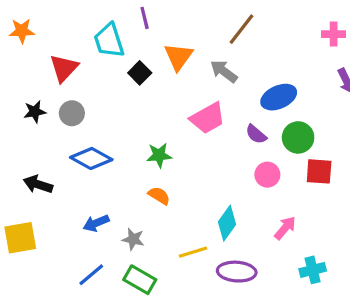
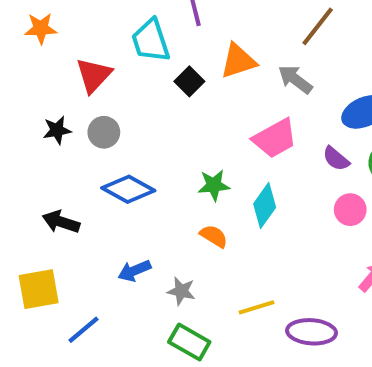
orange triangle: (179, 57) -> (238, 61), turned 36
cyan diamond: (227, 223) -> (265, 206), moved
blue line: (91, 275) -> (83, 330), moved

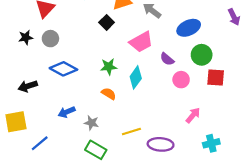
black square: (189, 81) -> (107, 22), moved
purple semicircle: (336, 159) -> (167, 59), moved
black arrow: (61, 222) -> (28, 86), turned -36

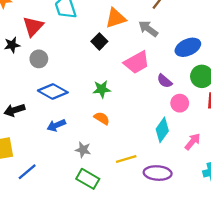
black star: (26, 38) -> (12, 45), moved
cyan diamond: (136, 77) -> (162, 130), moved
blue arrow: (67, 112) -> (56, 125), moved

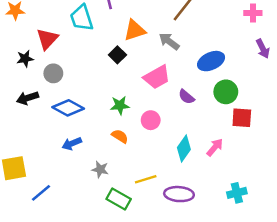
pink circle: (180, 103) -> (151, 120), moved
black arrow: (14, 110) -> (27, 98), moved
pink arrow: (193, 142) -> (215, 147), moved
green rectangle: (88, 179) -> (119, 199), moved

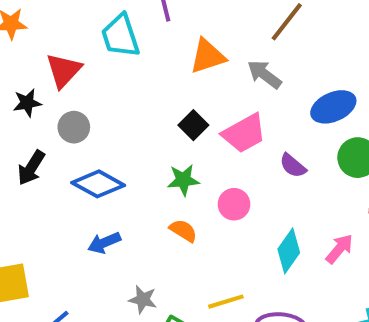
black square: (117, 55) -> (193, 125), moved
black arrow: (27, 98) -> (31, 168), turned -40
gray star: (100, 169) -> (143, 300), moved

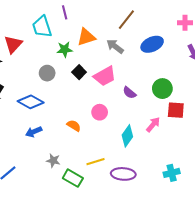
blue ellipse: (333, 107) -> (152, 44), moved
gray circle: (74, 127) -> (47, 73), moved
green star: (183, 180) -> (65, 49), moved
pink arrow: (339, 249) -> (153, 125), moved

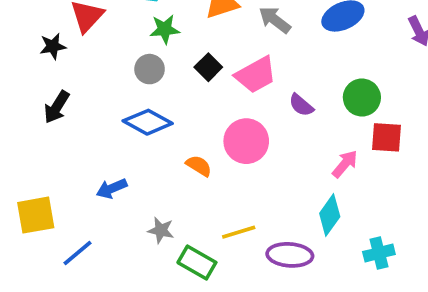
green star: (65, 49) -> (165, 29), moved
blue diamond: (31, 102) -> (148, 122), moved
pink circle: (100, 112) -> (246, 141), size x1.5
blue arrow: (34, 132) -> (112, 189), moved
cyan diamond: (127, 136) -> (330, 215), moved

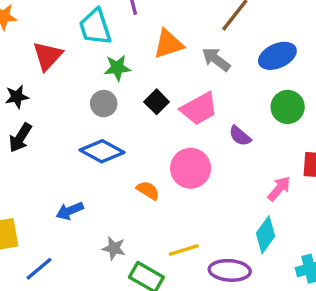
black star: (53, 46) -> (17, 97), moved
green circle: (362, 98) -> (288, 107), moved

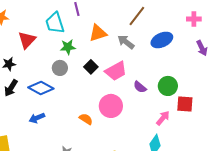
green circle: (288, 107) -> (168, 86), moved
blue diamond: (102, 151) -> (41, 88), moved
blue arrow: (70, 211) -> (37, 118), moved

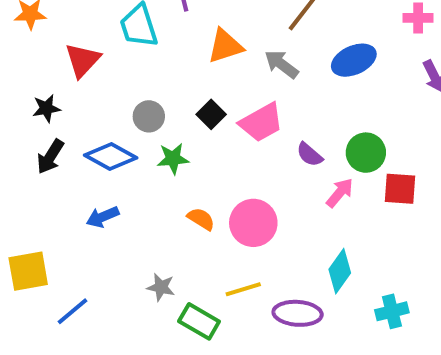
green star: (68, 47) -> (173, 159), moved
pink circle: (111, 106) -> (253, 223), moved
pink arrow: (163, 118) -> (340, 193), moved

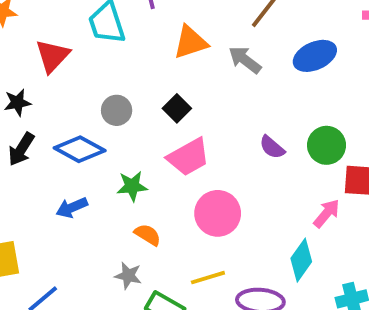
pink trapezoid: (261, 122) -> (188, 157), moved
green star: (173, 159) -> (132, 186), moved
pink arrow: (340, 193) -> (327, 213), moved
orange semicircle: (201, 219) -> (148, 235), moved

